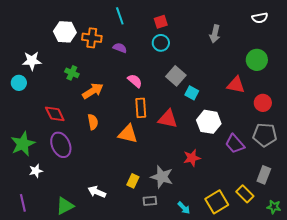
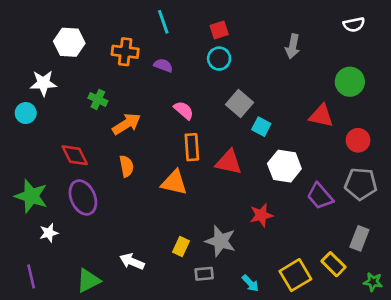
white hexagon: (65, 32) -> (69, 42), moved
green star: (23, 144) -> (31, 196), turned -30

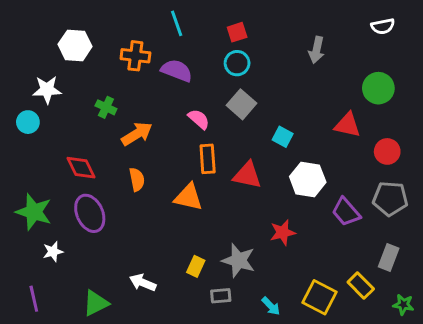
purple semicircle: (163, 65) -> (177, 70), size x1.5
gray square: (240, 104) -> (241, 104), moved
yellow square: (295, 275) -> (319, 297), turned -32

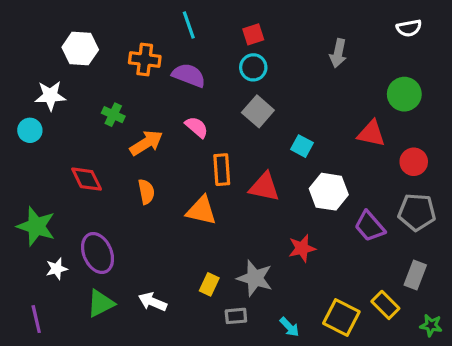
pink semicircle: (199, 119) -> (197, 127), moved
purple ellipse: (90, 213) -> (98, 253), moved
green triangle: (96, 303) -> (101, 303), moved

